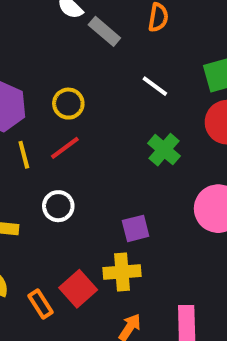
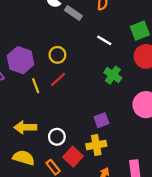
white circle: (58, 206) -> (57, 137), moved

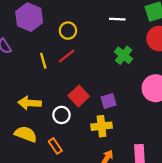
white line: (104, 40) -> (117, 19), turned -32
purple hexagon: (20, 60) -> (29, 17), moved
red square: (73, 157) -> (79, 96), moved

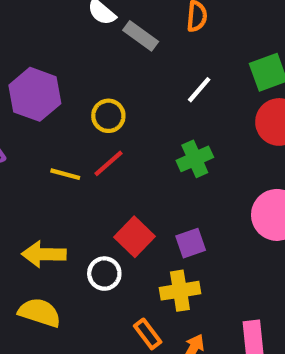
white line: (117, 19) -> (199, 90), turned -49
green cross: (124, 55) -> (195, 159), moved, turned 30
yellow line: (43, 61) -> (65, 174), turned -56
orange rectangle: (55, 146) -> (148, 334), moved

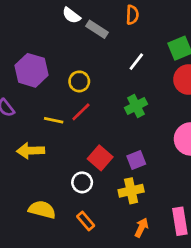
yellow arrow: (44, 254) -> (30, 151), moved
orange rectangle: (148, 334) -> (86, 221), moved

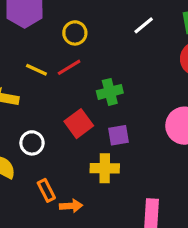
green cross: (136, 106) -> (110, 92), moved
white circle: (82, 182) -> (32, 143), moved
orange arrow: (141, 228) -> (71, 206), moved, turned 48

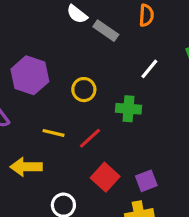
red line: (69, 67) -> (90, 138), moved
green cross: (110, 92) -> (129, 109), moved, turned 30

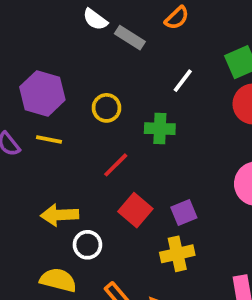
orange semicircle: (146, 15) -> (177, 18), turned 45
yellow line: (54, 133) -> (49, 139), moved
yellow arrow: (26, 167) -> (60, 215), moved

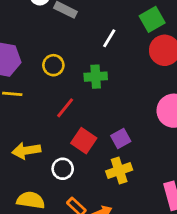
white circle: (87, 245) -> (63, 169), moved

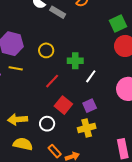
white line: (109, 38) -> (91, 76), moved
yellow arrow: (26, 151) -> (18, 119), moved

